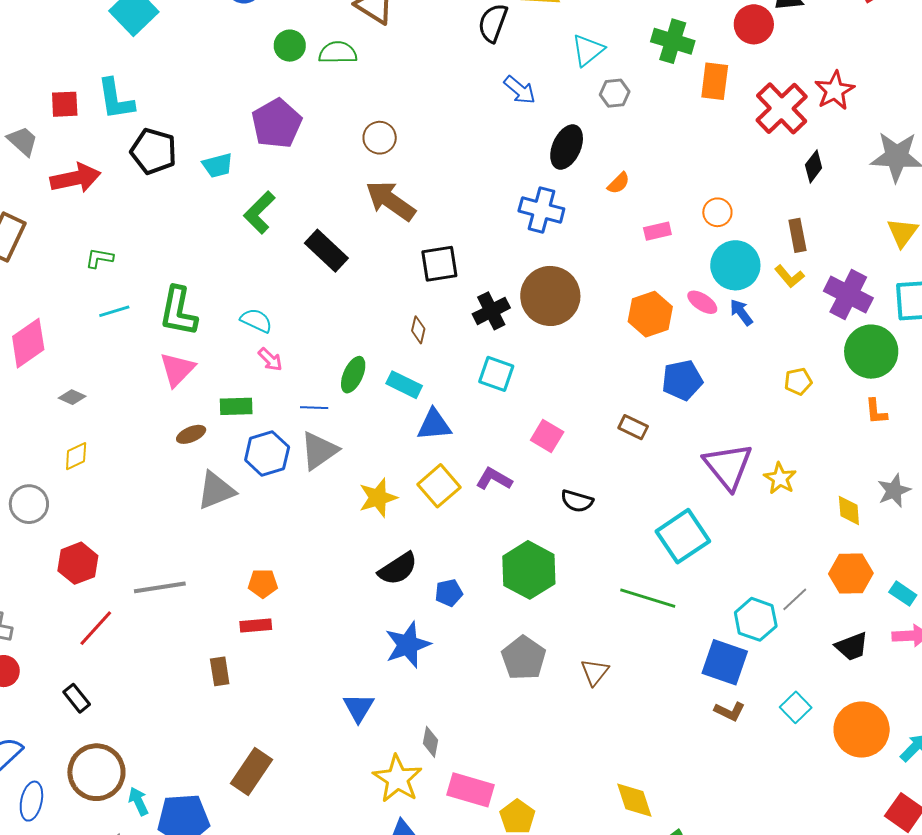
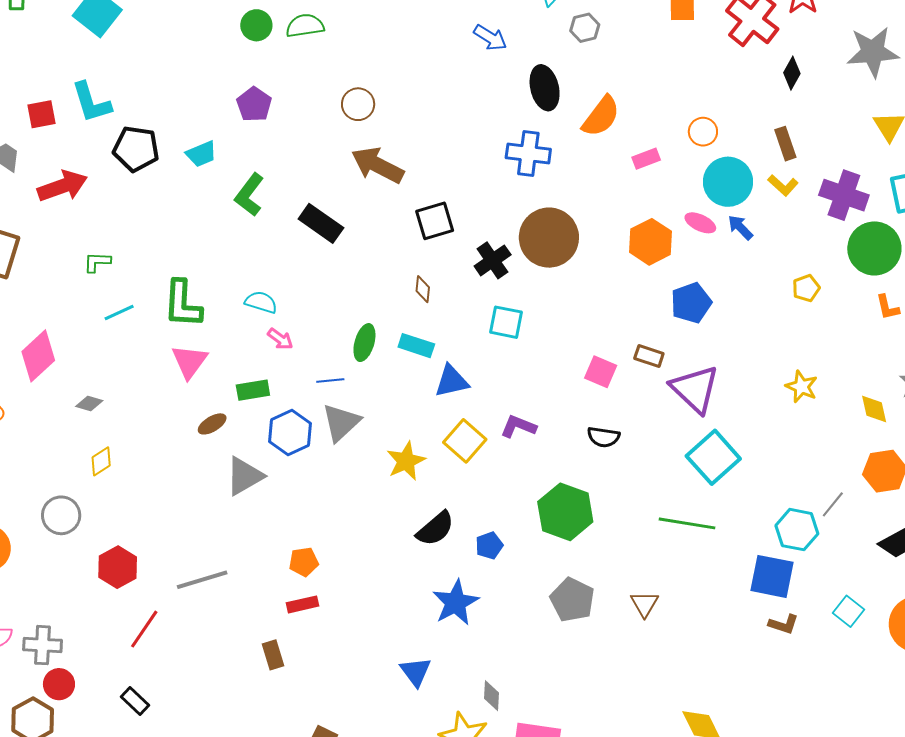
purple pentagon: (277, 124) -> (254, 104), size x0.7
black ellipse: (567, 147) -> (545, 88), turned -30
orange semicircle: (619, 183) -> (601, 116), size x1.8
pink square: (547, 436) -> (601, 372), moved
purple triangle: (728, 466) -> (695, 389), moved

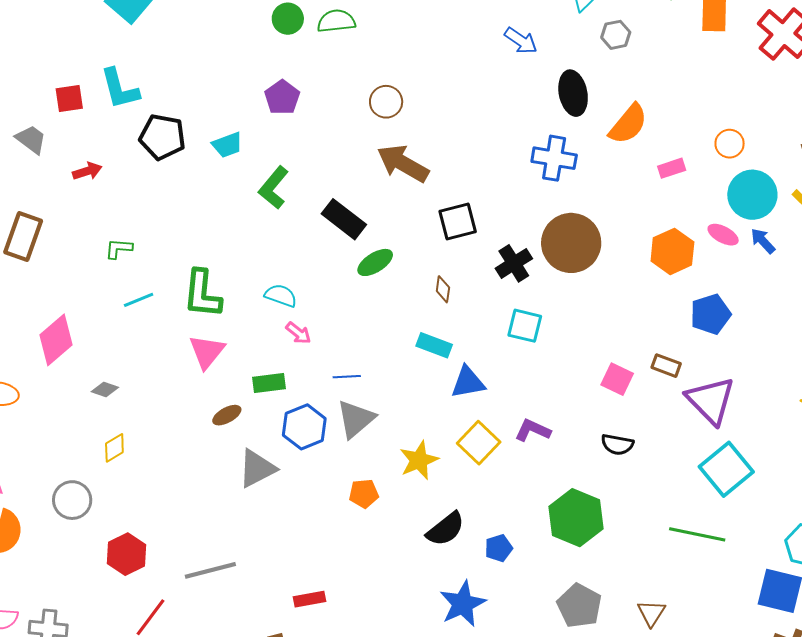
red arrow: (62, 186) -> (87, 171), size x0.6
green ellipse: (364, 343) -> (375, 262), moved, turned 39
orange pentagon: (304, 562) -> (364, 494), moved

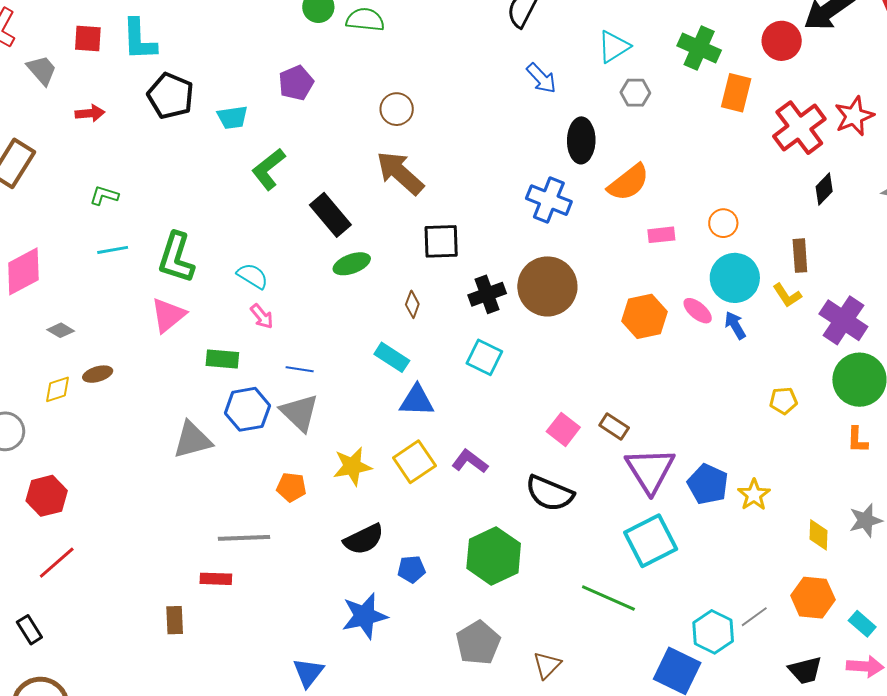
blue pentagon: (710, 314) -> (708, 484), moved, turned 30
brown ellipse: (227, 415) -> (98, 374), moved
gray triangle: (356, 419) -> (299, 413), turned -48
black semicircle: (617, 444) -> (550, 493), size x1.5
gray line: (210, 570) -> (244, 538), moved

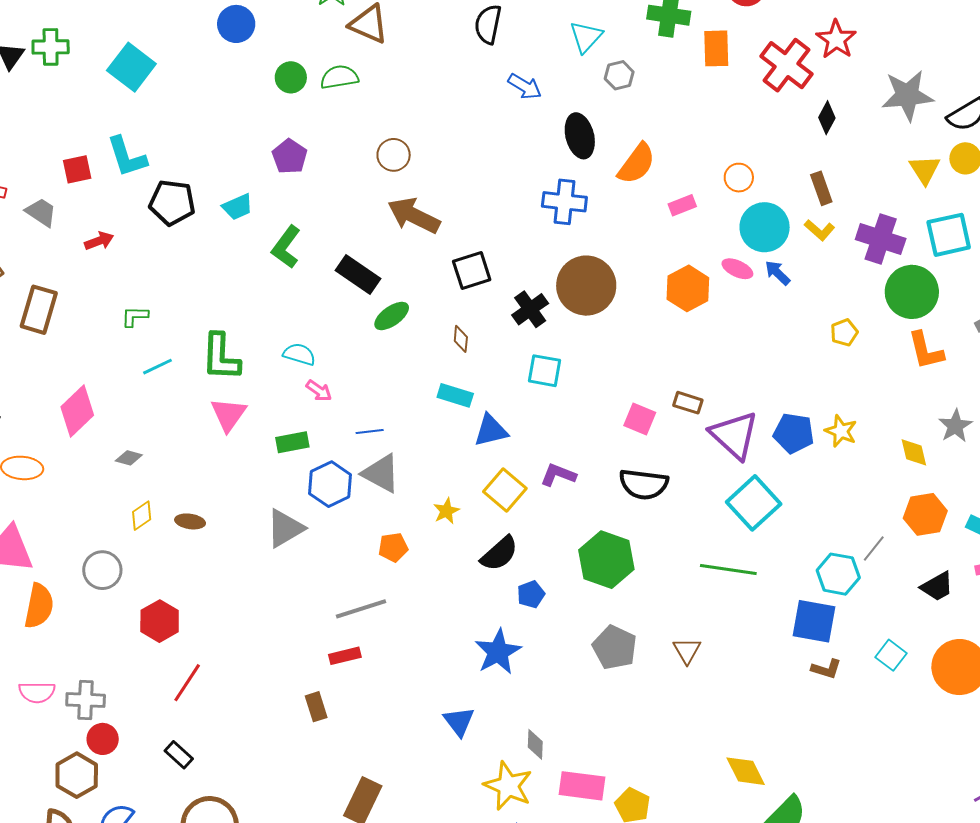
brown ellipse: (98, 374) -> (190, 521), moved, turned 40
orange L-shape: (857, 440) -> (926, 351), size x1.5
yellow star: (352, 466) -> (446, 511), size x0.7
black semicircle: (364, 539) -> (499, 554), moved

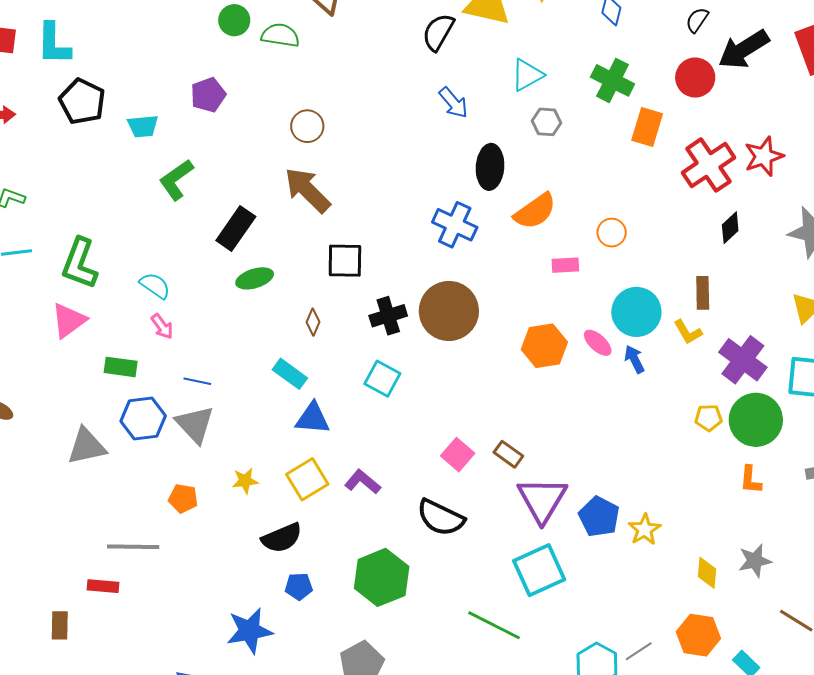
orange circle: (739, 178) -> (612, 233), moved
black rectangle: (358, 275) -> (236, 229), turned 72
yellow pentagon: (844, 333) -> (709, 418), moved
orange L-shape: (926, 351) -> (751, 480), size x0.7

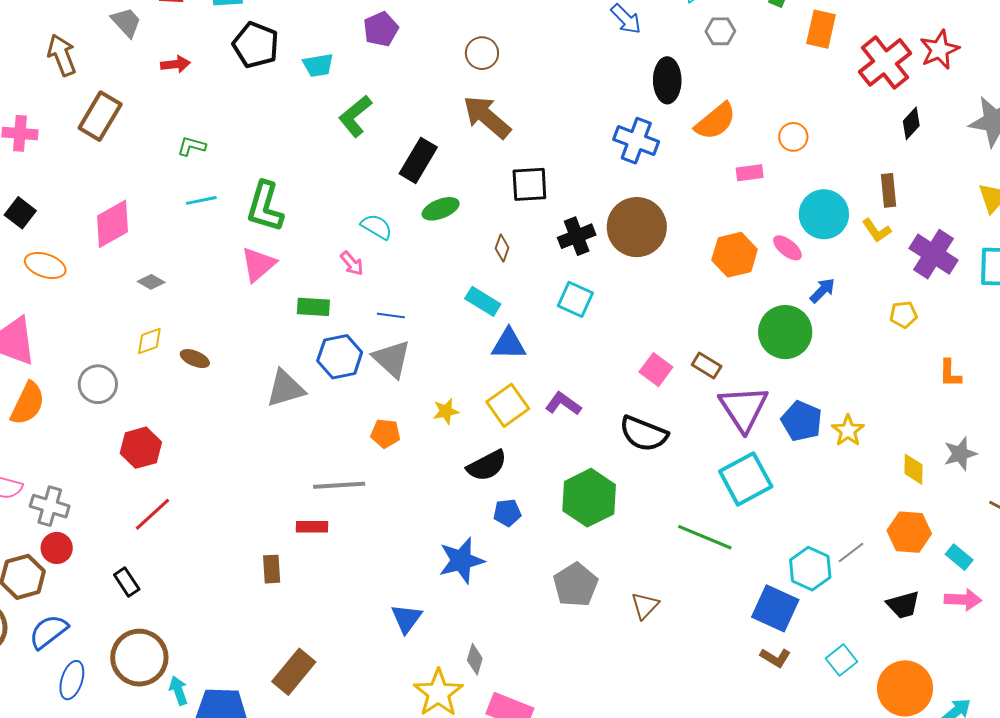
cyan semicircle: (155, 286) -> (377, 227), moved
blue arrow: (634, 359) -> (822, 290), moved, turned 76
green circle: (756, 420) -> (785, 332), moved

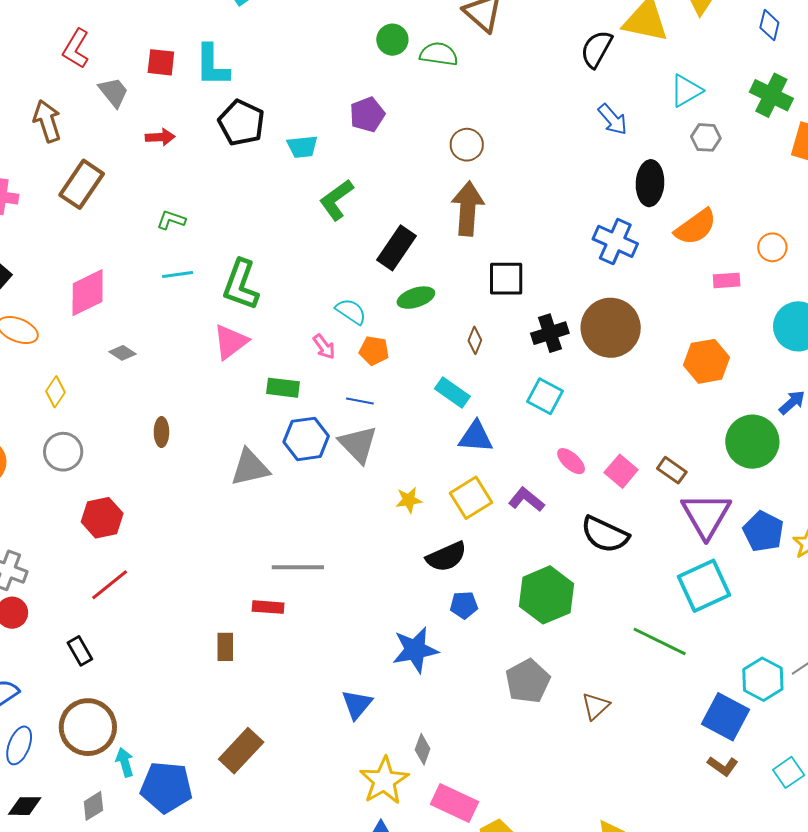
brown arrow: (487, 117) -> (468, 209), turned 50
pink ellipse: (787, 248) -> (571, 461), moved
yellow diamond: (149, 341) -> (55, 392), moved, turned -40
brown ellipse: (195, 359) -> (161, 432), turned 64
orange pentagon: (385, 434) -> (374, 351), moved

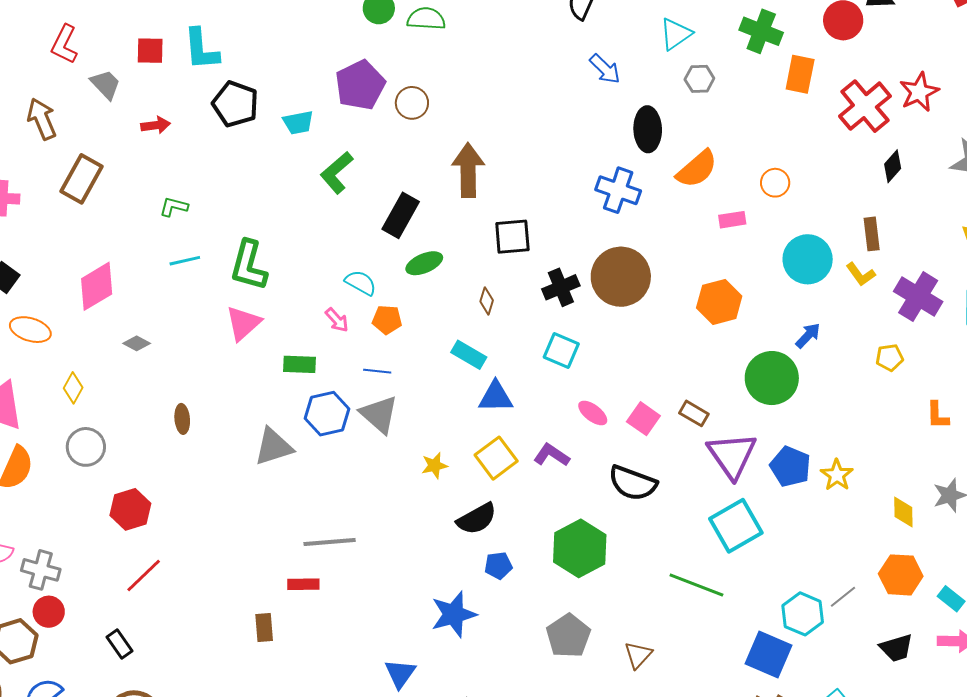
purple pentagon: (367, 115) -> (360, 85), size x1.4
brown circle: (467, 145) -> (412, 103), moved

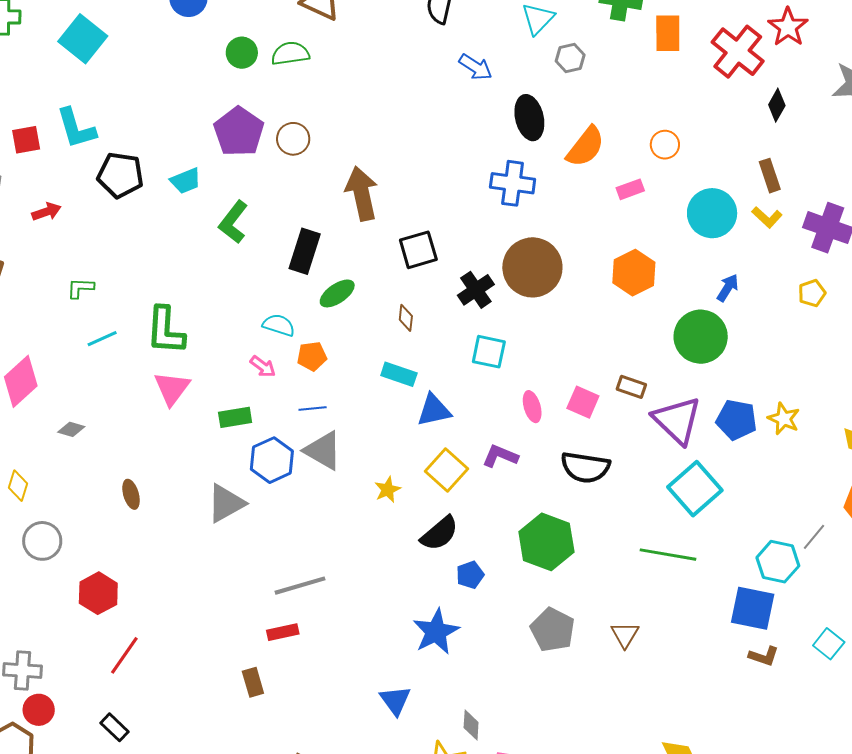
pink ellipse: (593, 413) -> (532, 407), turned 48

